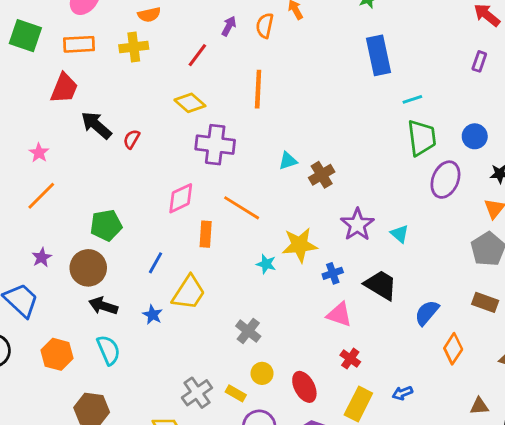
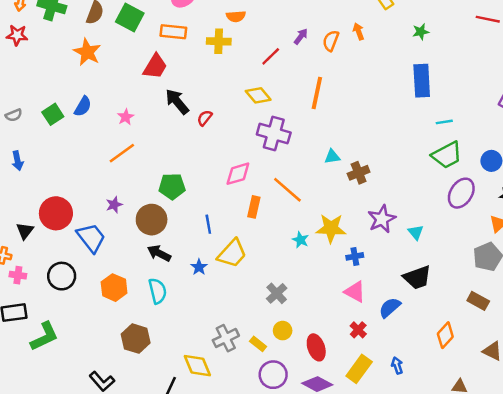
green trapezoid: (422, 138) -> (447, 155), turned 60
blue line: (155, 263) -> (208, 224), turned -48
black trapezoid: (381, 285) -> (417, 277), moved, turned 120
blue semicircle: (427, 313) -> (390, 308), moved
blue arrow: (402, 393) -> (397, 366), turned 84

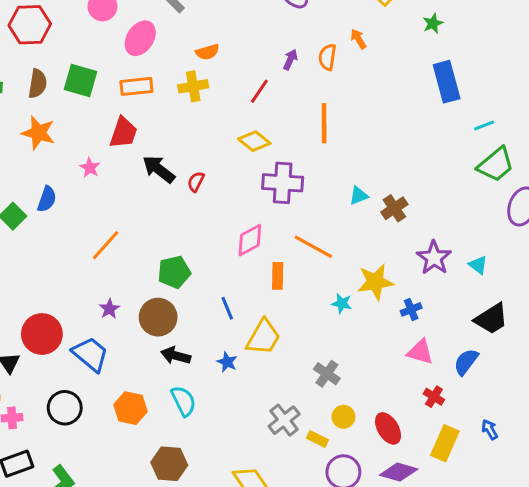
pink star: (126, 117) -> (90, 168), moved
gray cross: (226, 338) -> (284, 420), moved

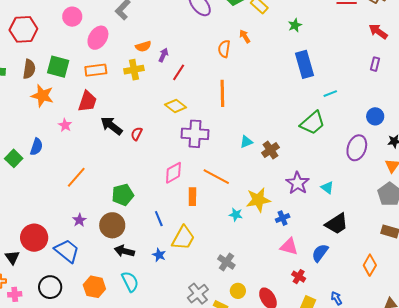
purple arrow: (290, 60) -> (163, 55), moved
orange star: (38, 133) -> (42, 96), moved
green trapezoid: (496, 165) -> (313, 123), moved

